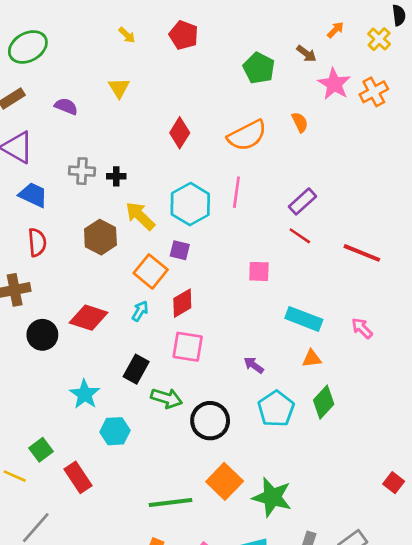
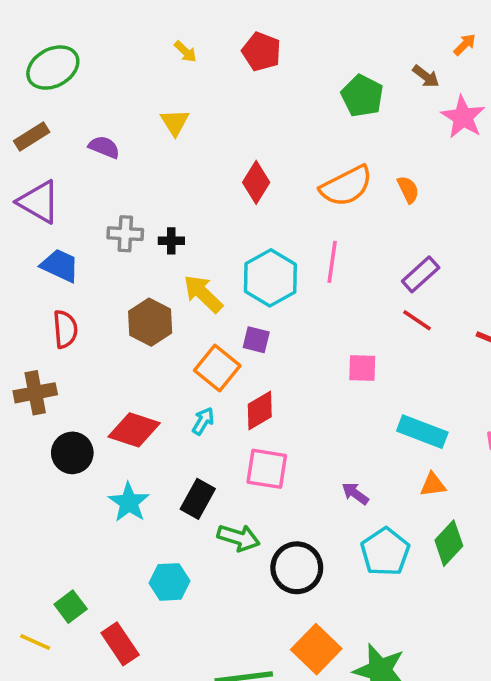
orange semicircle: (300, 122) -> (408, 190), moved
cyan star: (85, 394) -> (129, 502), moved

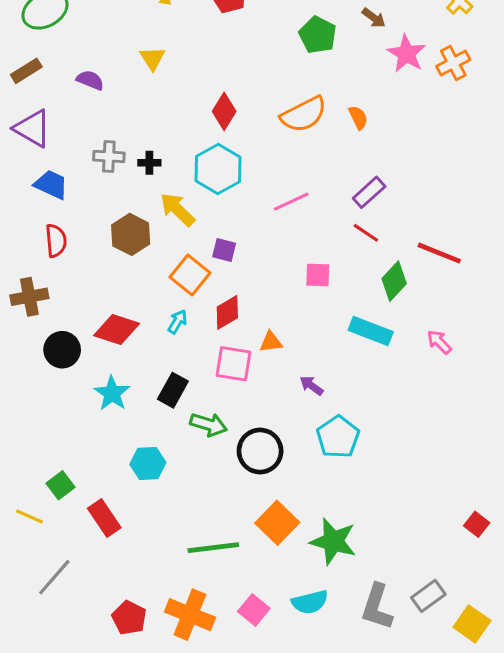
pink line: (332, 262) -> (291, 202), moved, turned 57
cyan hexagon: (270, 278) -> (218, 169), moved
orange triangle: (433, 485) -> (271, 342), moved
green diamond: (449, 543) -> (394, 281), moved

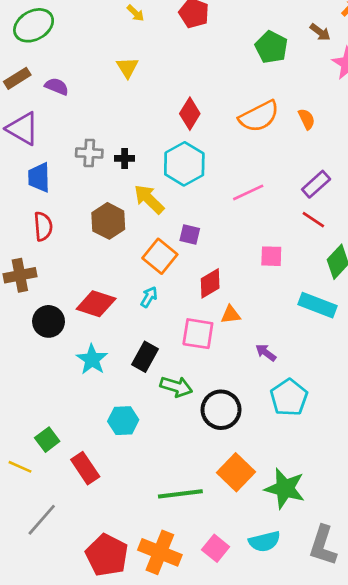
purple semicircle: (90, 80) -> (57, 86), moved
blue trapezoid: (51, 185) -> (39, 177), turned -116
red diamond: (227, 312) -> (210, 283), moved
red pentagon: (129, 618) -> (107, 555), size x1.4

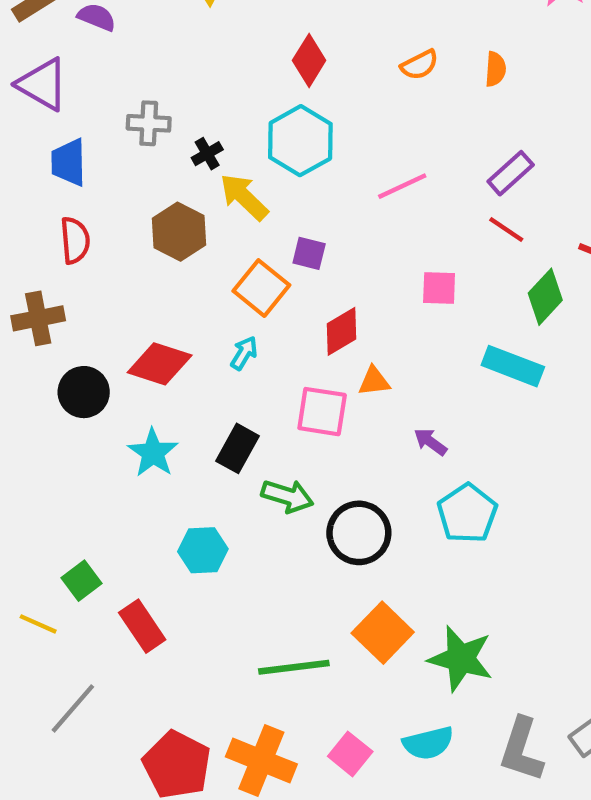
orange semicircle: (259, 116) -> (420, 65), size x0.6
orange semicircle: (307, 119) -> (495, 69), turned 30
black cross: (125, 158) -> (207, 154), moved, turned -30

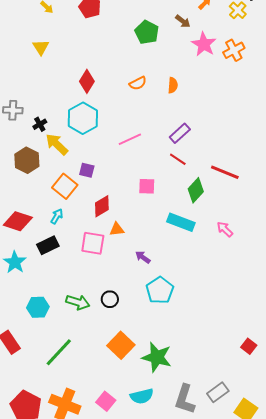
black rectangle: (238, 448) -> (48, 245), moved, turned 35
green arrow: (287, 496) -> (78, 302), moved
black circle: (359, 533) -> (110, 299), size x0.6
green line: (294, 667) -> (59, 352), moved, turned -40

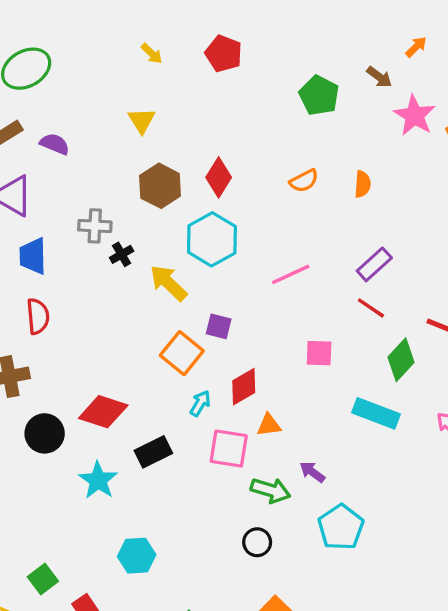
black cross: (40, 124) -> (122, 254), moved
brown hexagon: (27, 160) -> (160, 186), moved
cyan arrow: (57, 216) -> (200, 403), moved
green arrow: (78, 302) -> (271, 490), moved

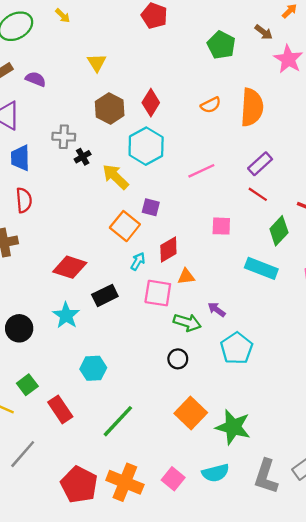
yellow arrow: (152, 54) -> (63, 16), moved
orange semicircle: (363, 184) -> (252, 107), size x2.0
black circle: (45, 433) -> (19, 328), moved

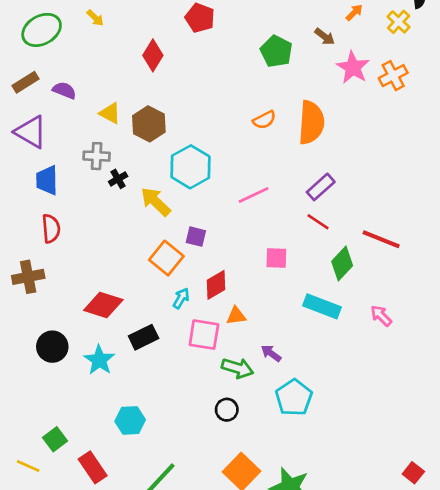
yellow triangle: (97, 63) -> (110, 113), moved, turned -30
red diamond: (151, 103) -> (153, 55), moved
black circle: (19, 328) -> (52, 347), moved

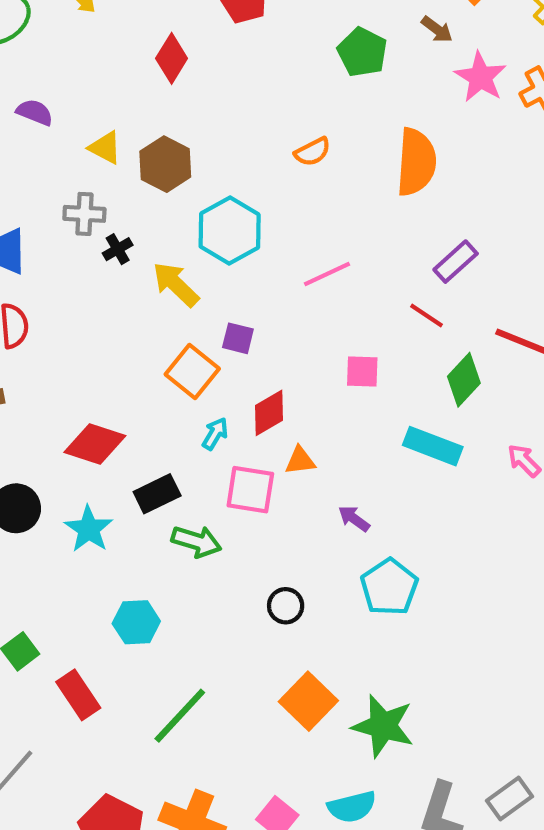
orange semicircle: (264, 120) -> (313, 152), moved
purple rectangle: (321, 187) -> (456, 262), moved
green arrow: (237, 368) -> (196, 541), moved

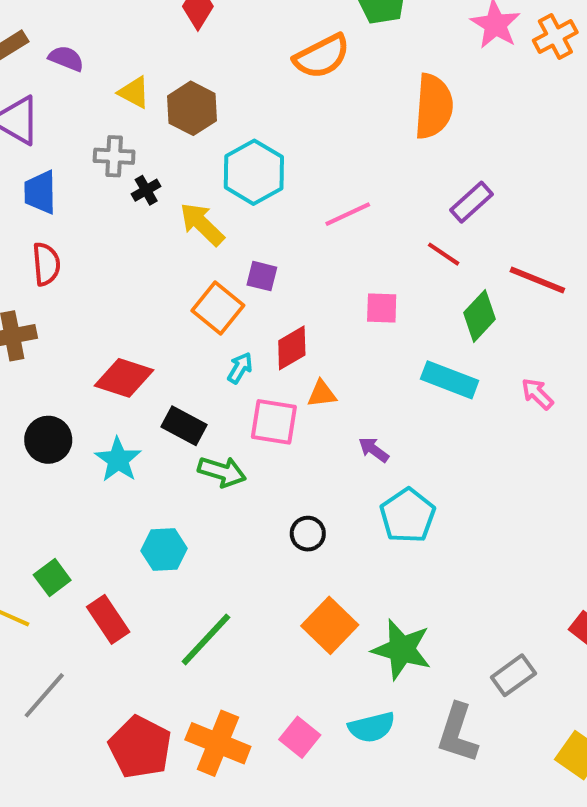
orange semicircle: (313, 152) -> (322, 56), moved, size x1.6
black rectangle: (157, 494) -> (184, 426), turned 54
gray rectangle: (509, 799) -> (513, 675), moved

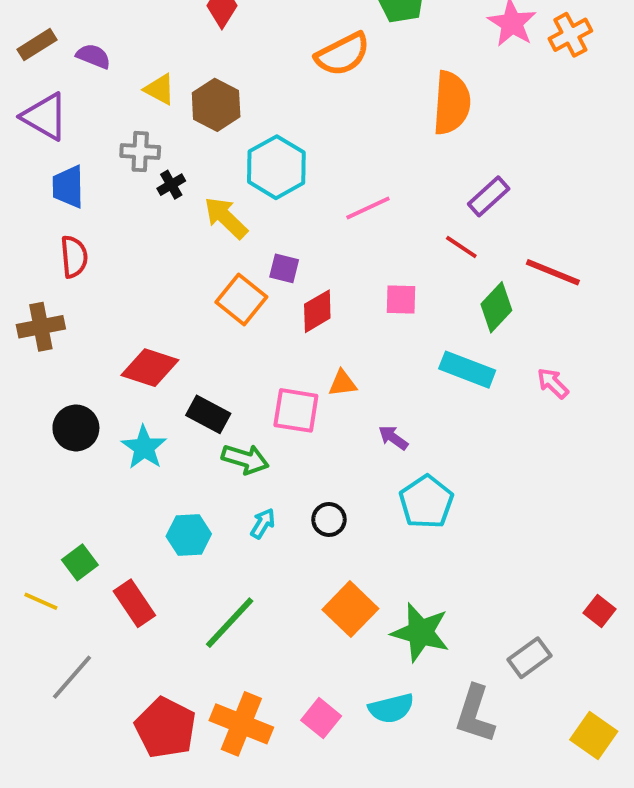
red diamond: (292, 348) -> (317, 311), moved
cyan arrow: (240, 368) -> (263, 523), moved

